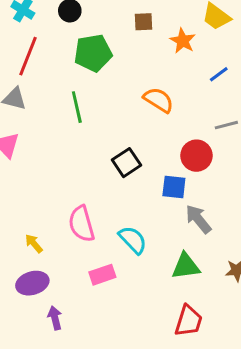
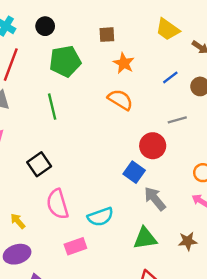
orange star: (183, 41) -> (124, 63), moved
black square: (127, 163) -> (39, 164), moved
blue square: (174, 187) -> (134, 172), turned 30
cyan semicircle: (133, 240) -> (100, 217), turned 115

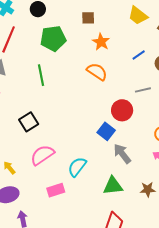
pink semicircle: (57, 204) -> (42, 155), turned 70
cyan semicircle: (100, 217) -> (77, 167), turned 145

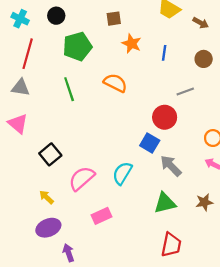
blue line: (139, 55) -> (164, 53), moved, turned -40
orange semicircle: (97, 72) -> (115, 83), moved
black square: (29, 122) -> (50, 154), moved
cyan semicircle: (77, 167) -> (122, 173), moved

